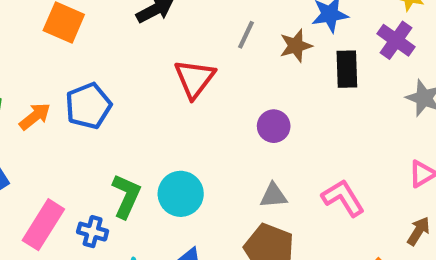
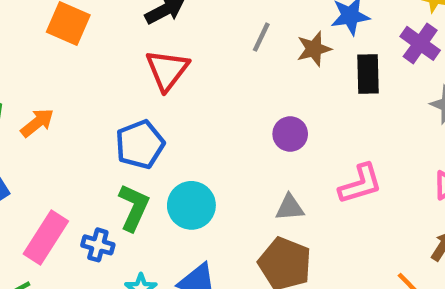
red triangle: (194, 79) -> (167, 70), moved
blue pentagon: (88, 106) -> (140, 144), moved
pink L-shape: (343, 198) -> (360, 184), moved, turned 105

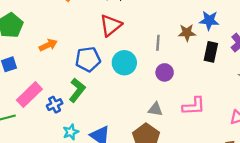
gray line: (261, 37) -> (158, 43), moved, turned -35
orange arrow: (37, 123) -> (48, 45), moved
cyan circle: (191, 205) -> (124, 63), moved
blue cross: (98, 245) -> (55, 105), turned 35

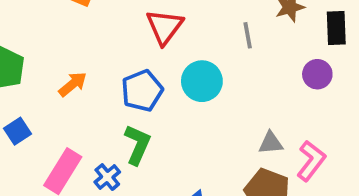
purple circle: (165, 72) -> (317, 74), moved
pink L-shape: (194, 106) -> (311, 161), moved, turned -35

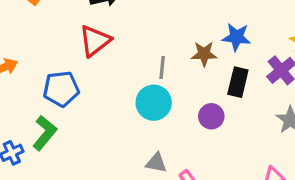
cyan circle: (202, 81) -> (154, 103), moved

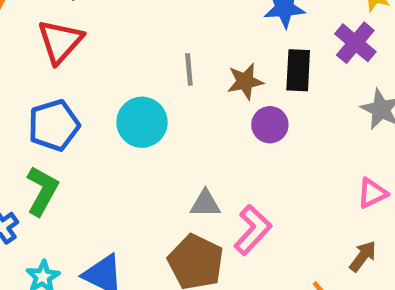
red triangle: (95, 41) -> (60, 41), moved
brown star: (204, 54) -> (245, 81), moved
cyan circle: (154, 103) -> (142, 122), moved

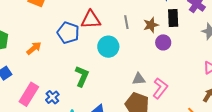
red triangle: (60, 41) -> (91, 20), moved, turned 50
blue pentagon: (54, 125) -> (68, 33), moved, turned -30
green L-shape: (42, 191) -> (82, 76), moved

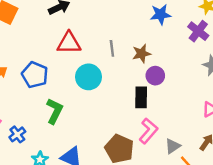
black rectangle: (173, 18) -> (141, 97), moved
blue pentagon: (68, 33) -> (35, 75), moved
gray triangle: (139, 79) -> (173, 146), moved, turned -32

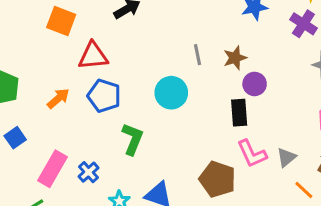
red triangle: (69, 43) -> (93, 56), moved
pink L-shape: (148, 131) -> (252, 154), turned 120
gray triangle: (173, 146) -> (286, 157), moved

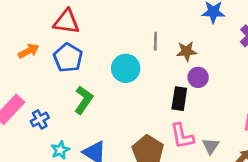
gray triangle: (286, 157) -> (211, 146), turned -30

